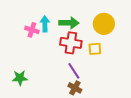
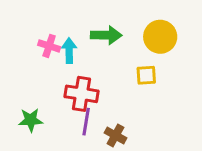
cyan arrow: (45, 24) -> (69, 51), moved
red cross: (71, 43) -> (82, 94), moved
purple line: (74, 71) -> (86, 122), moved, turned 42

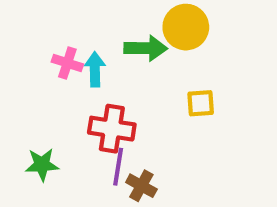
yellow circle: (160, 37) -> (186, 27), moved
brown cross: (115, 135) -> (141, 186), moved

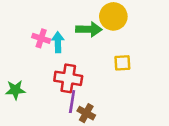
green star: (42, 165) -> (15, 90), moved

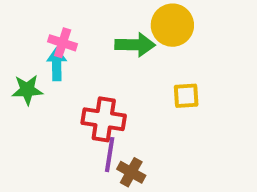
pink cross: (41, 38) -> (63, 43), moved
cyan arrow: (58, 42) -> (57, 64), moved
green star: (15, 90) -> (27, 90), moved

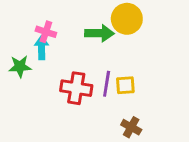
yellow square: (186, 96) -> (125, 85), moved
purple line: (110, 155) -> (107, 84), moved
brown cross: (131, 172) -> (131, 127), moved

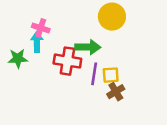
green arrow: (99, 33) -> (88, 47), moved
red cross: (76, 88) -> (67, 61), moved
brown cross: (131, 127) -> (116, 92), moved, turned 30

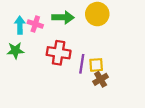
cyan arrow: (37, 42) -> (20, 25), moved
green arrow: (88, 47) -> (63, 17), moved

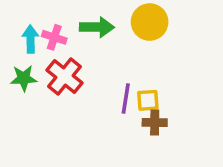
red cross: (59, 53) -> (64, 76), moved, turned 30
brown cross: (101, 79) -> (155, 122), turned 32

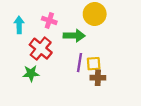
green arrow: (97, 27) -> (74, 36), moved
pink cross: (54, 37) -> (49, 20), moved
green star: (24, 78) -> (31, 73), moved

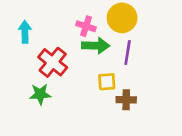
pink cross: (49, 20) -> (86, 26), moved
purple line: (80, 63) -> (128, 53), moved
yellow square: (94, 64) -> (107, 82), moved

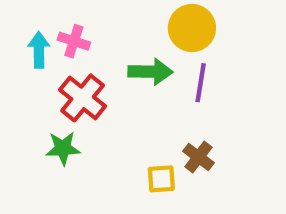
pink cross: (86, 26) -> (74, 41), moved
yellow square: (107, 82) -> (161, 179), moved
brown cross: (126, 100) -> (198, 157), turned 36

